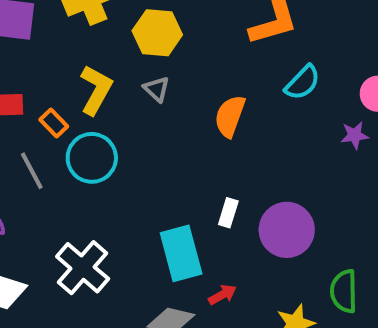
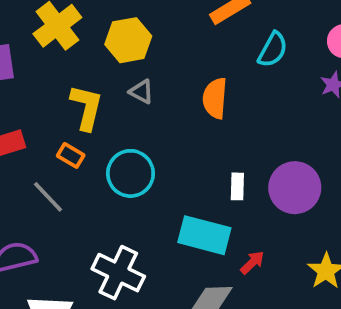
orange rectangle: (54, 123) -> (71, 155), moved
cyan circle: (92, 158) -> (131, 173), moved
cyan rectangle: (181, 253) -> (204, 235), turned -45

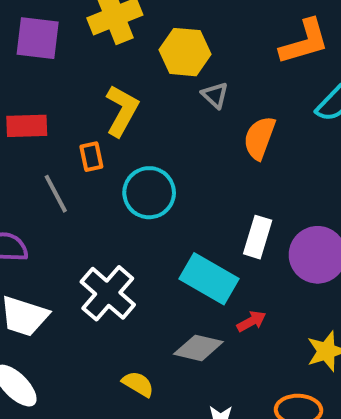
gray triangle: (141, 92) -> (215, 95), moved
orange rectangle: (71, 155) -> (91, 157), turned 32
white rectangle: (237, 186) -> (258, 237), size x1.4

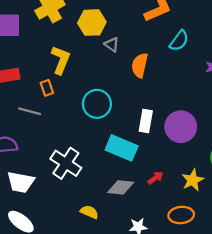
cyan circle: (149, 193) -> (97, 104), moved
gray line: (56, 194) -> (30, 111), turned -40
red arrow: (251, 321) -> (155, 178), moved

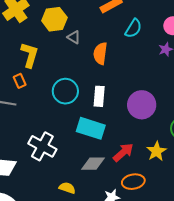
white rectangle: (146, 121) -> (99, 96), moved
red arrow: (155, 178) -> (123, 152), size x1.5
orange ellipse: (181, 215) -> (133, 182), moved

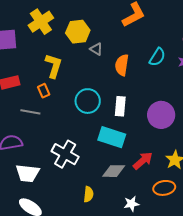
cyan semicircle: (133, 28) -> (157, 57), moved
orange ellipse: (133, 182) -> (164, 188), moved
yellow semicircle: (67, 188) -> (88, 194), turned 77

